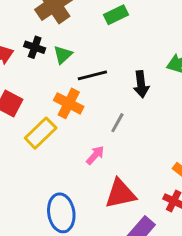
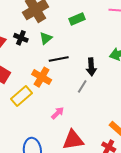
green triangle: (63, 55) -> (46, 38), moved
gray line: (117, 123) -> (82, 86), moved

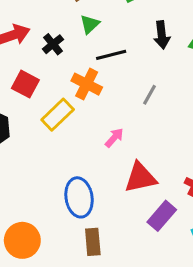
black cross: (21, 38) -> (53, 44), moved, turned 32
black arrow: (91, 67) -> (162, 35), moved

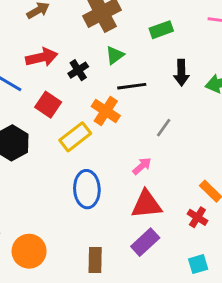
pink arrow: (114, 138) -> (142, 166), moved
blue ellipse: (79, 197) -> (87, 189), moved
purple rectangle: (162, 216) -> (145, 242), moved

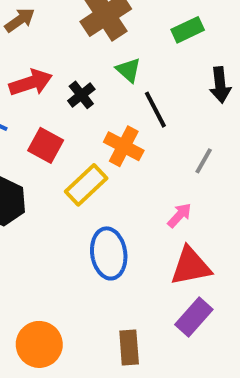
green triangle: (115, 55) -> (129, 70), turned -36
black line: (132, 86) -> (155, 110), turned 76

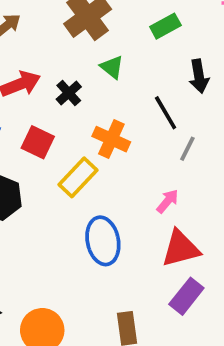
black line: (155, 110) -> (166, 113), moved

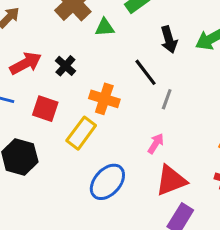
green triangle: (112, 67) -> (105, 27), moved, turned -36
blue ellipse: (103, 241) -> (107, 182), turned 60

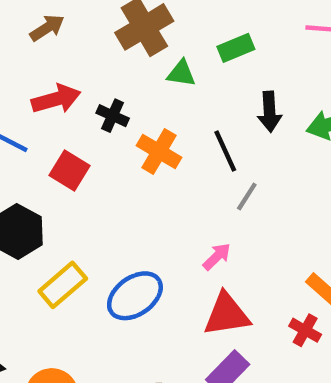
black cross: (65, 66) -> (113, 116), turned -30
orange cross: (104, 99) -> (159, 151), moved
yellow rectangle: (81, 133) -> (63, 285), moved

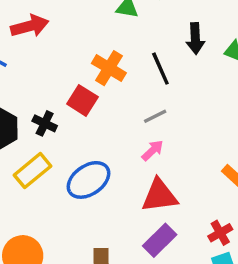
black cross: (113, 116) -> (45, 123), moved
red square: (70, 170) -> (82, 100), moved
gray line: (247, 196) -> (155, 116), moved, turned 30
red cross: (305, 330) -> (220, 233), moved, turned 30

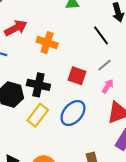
orange cross: (109, 68) -> (47, 43), moved
red square: (82, 100) -> (77, 76), moved
black cross: (45, 123) -> (38, 85), size x1.5

